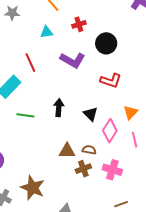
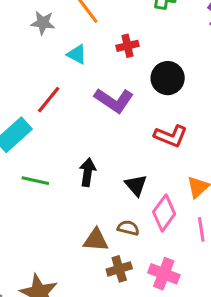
gray star: (12, 13) -> (43, 23), moved
cyan triangle: (47, 32) -> (77, 54), turned 32
red line: (30, 63) -> (49, 100), turned 60
brown semicircle: (89, 150) -> (128, 228), moved

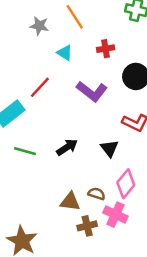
black arrow: (88, 172) -> (67, 147), turned 45
black triangle: (136, 185) -> (109, 148), moved
pink cross: (164, 274) -> (115, 215), moved

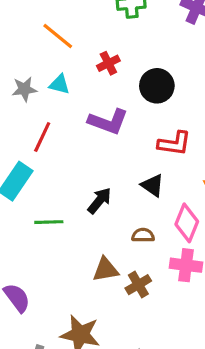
gray star: (39, 26) -> (24, 89), moved
brown semicircle: (97, 194) -> (143, 235), moved
brown triangle: (70, 202) -> (105, 270), moved
brown cross: (87, 226) -> (138, 285), moved

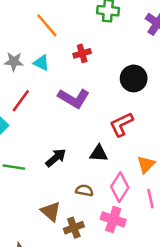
black circle: (157, 86) -> (134, 78), moved
red L-shape: (174, 143) -> (121, 124), turned 136
black triangle: (152, 185) -> (99, 153), turned -42
brown triangle: (105, 270) -> (51, 211), turned 40

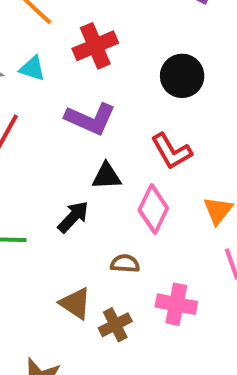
red cross: (82, 53) -> (95, 46), size x1.5
red L-shape: (121, 124) -> (171, 151), turned -88
black triangle: (99, 153) -> (107, 176), moved
pink diamond: (120, 187) -> (153, 209), moved

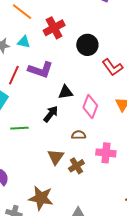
black circle: (182, 76) -> (87, 45), moved
purple L-shape: (90, 119) -> (41, 70), moved
red L-shape: (171, 151) -> (112, 67), moved
brown triangle: (75, 303) -> (56, 157), turned 36

